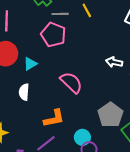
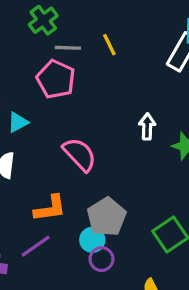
white arrow: (114, 62) -> (147, 126), turned 77
gray pentagon: (110, 115) -> (107, 217), moved

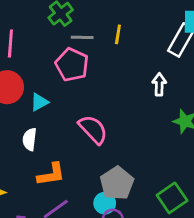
yellow line: (109, 45) -> (118, 34), turned 36
white arrow: (147, 126) -> (159, 84), moved
orange L-shape: (50, 208) -> (51, 174), moved

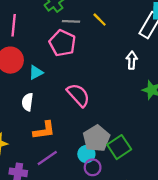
yellow line: (118, 34) -> (100, 20), turned -56
green square: (172, 198) -> (119, 147), moved

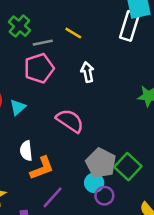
pink pentagon: (62, 43) -> (39, 68), turned -30
white arrow: (132, 60) -> (88, 72), moved
white semicircle: (27, 102) -> (26, 151), moved

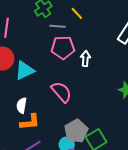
yellow line: (73, 33) -> (77, 13), moved
pink pentagon: (39, 68) -> (63, 48), moved
cyan triangle: (18, 107) -> (25, 70), size x1.5

